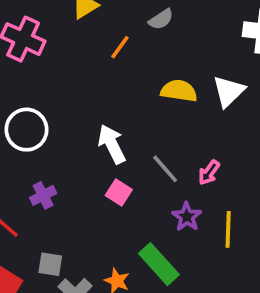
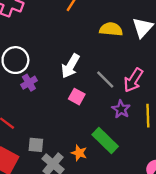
white arrow: (112, 144) -> (70, 66), turned -120
pink arrow: (209, 173) -> (133, 80), size x1.5
purple cross: (43, 195) -> (29, 83), moved

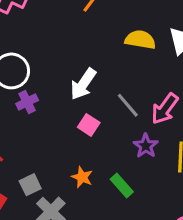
green rectangle: (105, 141) -> (122, 186), size x0.7
gray square: (36, 145) -> (30, 185), turned -35
orange star: (79, 153) -> (82, 177), moved

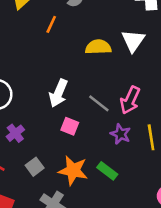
purple cross: (27, 102) -> (15, 133), moved
orange star: (82, 177) -> (73, 171), size x1.6
gray square: (30, 185) -> (35, 167), moved

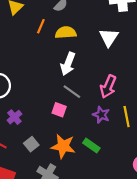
yellow semicircle: (98, 47) -> (66, 33), moved
white arrow: (58, 93) -> (68, 64), moved
gray line: (99, 103) -> (72, 92), moved

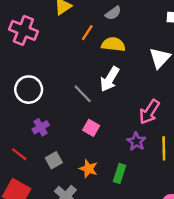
gray line: (72, 92) -> (83, 94), moved
green rectangle: (91, 145) -> (120, 173), turned 63
orange star: (63, 146) -> (88, 169), size x0.7

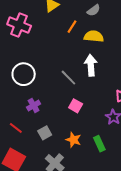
white arrow: (110, 79) -> (91, 65), turned 145
green rectangle: (120, 173) -> (99, 144), turned -42

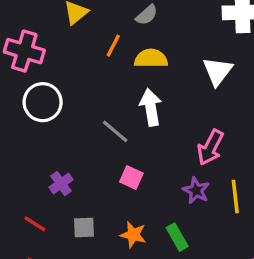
white circle: (24, 74) -> (43, 102), moved
gray square: (45, 133) -> (84, 228), turned 32

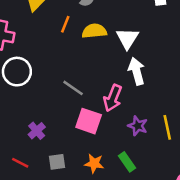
white triangle: (217, 71) -> (127, 38), moved
white arrow: (151, 107) -> (137, 71), moved
pink arrow: (210, 147) -> (113, 98), moved
pink square: (131, 178) -> (89, 121), size x1.5

